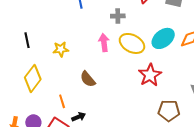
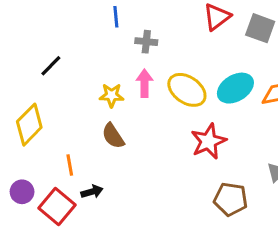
gray cross: (118, 16) -> (146, 42), moved
black line: (27, 40) -> (51, 66), moved, turned 49
yellow star: (61, 49) -> (112, 95), moved

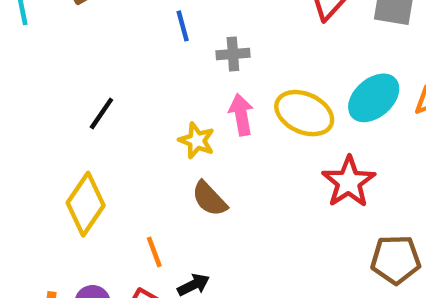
yellow star: (112, 95) -> (197, 141), turned 30

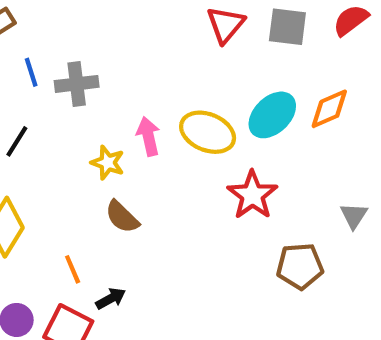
blue line: (183, 26) -> (31, 72), moved
gray cross: (233, 54) -> (77, 84), moved, size x1.4

